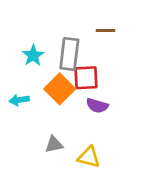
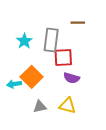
orange square: (60, 89) -> (32, 77), moved
cyan arrow: (19, 100) -> (14, 84), moved
yellow triangle: (89, 157) -> (67, 106), moved

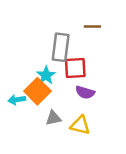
cyan star: (24, 41) -> (46, 75), moved
gray triangle: (40, 107) -> (53, 118), moved

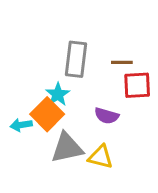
brown line: (92, 27) -> (122, 62), moved
red square: (75, 68) -> (137, 85), moved
gray triangle: (53, 118) -> (67, 148), size x1.6

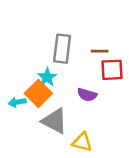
gray triangle: (67, 148) -> (55, 121), turned 40
yellow triangle: (100, 157) -> (82, 142), moved

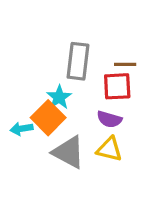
red square: (112, 70) -> (117, 86), moved
yellow triangle: (82, 142) -> (109, 149), moved

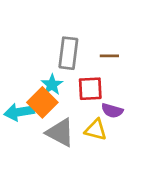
red square: (117, 86) -> (90, 89), moved
purple semicircle: (109, 119) -> (112, 111), moved
cyan arrow: (21, 129) -> (19, 112), size x1.5

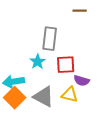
brown line: (109, 56) -> (80, 11), moved
orange square: (42, 102) -> (15, 98), moved

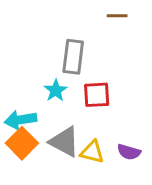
purple semicircle: (82, 81) -> (129, 152), moved
yellow triangle: (70, 95) -> (92, 152), moved

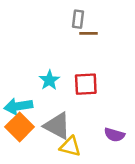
brown line: (117, 16) -> (88, 33), moved
gray rectangle: (73, 57) -> (78, 19), moved, size x0.6
yellow triangle: (92, 152) -> (70, 146), moved

